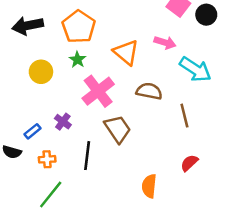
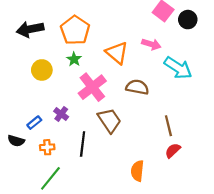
brown line: (184, 116) -> (168, 126), moved

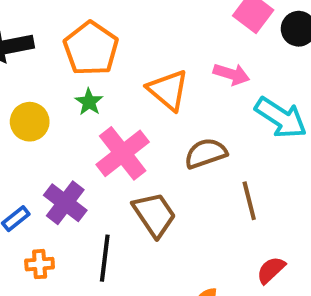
brown semicircle: (137, 87) -> (206, 153), turned -30
purple cross: (61, 114) -> (65, 203), size x1.5
brown line: (168, 126) -> (249, 201), moved

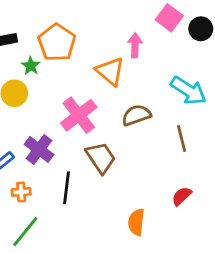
pink arrow: (231, 74) -> (135, 45), moved, turned -105
green star: (89, 102) -> (31, 66), moved
brown line: (249, 201) -> (182, 138), moved

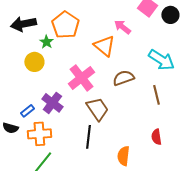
pink arrow: (135, 45) -> (122, 27), turned -54
black line: (66, 188) -> (88, 137), moved
orange cross: (21, 192) -> (39, 134), size x1.6
red semicircle: (182, 196) -> (156, 137), turned -56

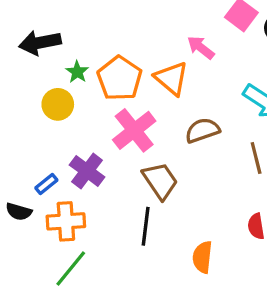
orange pentagon: (65, 25) -> (120, 78), moved

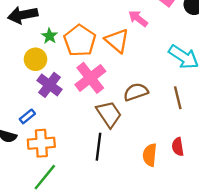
brown semicircle: (202, 130) -> (136, 92), moved
purple cross: (87, 171) -> (49, 85), moved
orange semicircle: (202, 257) -> (150, 155), moved

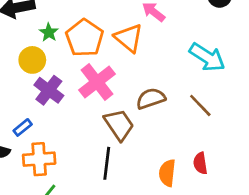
brown line: (178, 98) -> (200, 105), turned -30

